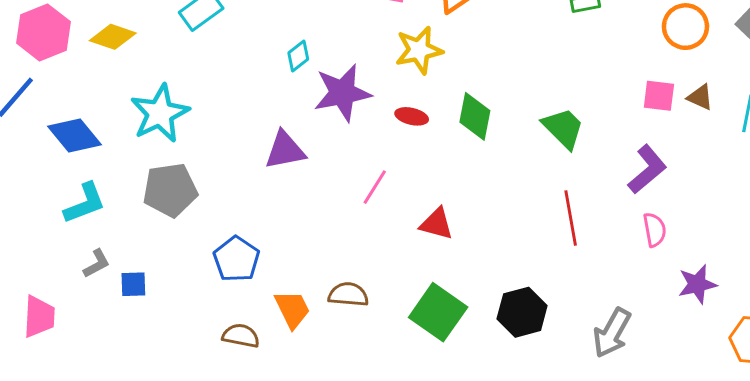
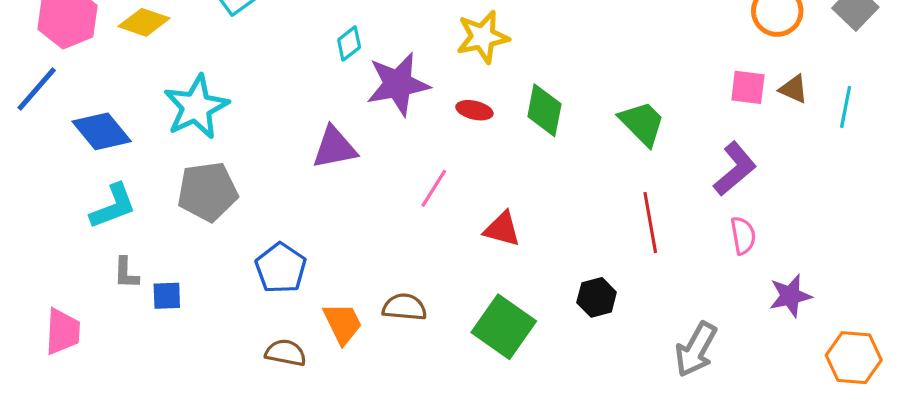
gray L-shape: (97, 264) -> (126, 273), turned 120
black hexagon: (522, 312) -> (597, 297), moved, size x0.7

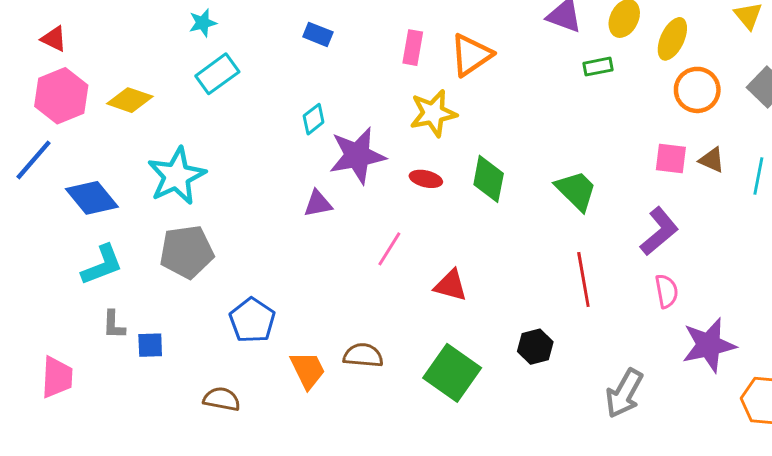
purple triangle: (334, 148) -> (318, 204), moved, size x0.7
purple star: (790, 296) -> (709, 345), size x1.4
brown semicircle: (286, 353) -> (222, 399), moved

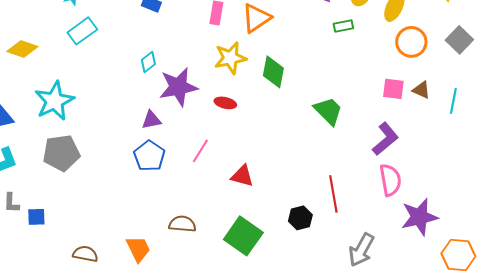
green diamond: (489, 179) -> (273, 72), moved
red line: (583, 280) -> (333, 194), moved
pink semicircle: (667, 291) -> (390, 180), size x1.4
blue pentagon: (252, 320) -> (149, 156), moved
orange trapezoid: (308, 370) -> (138, 249), moved

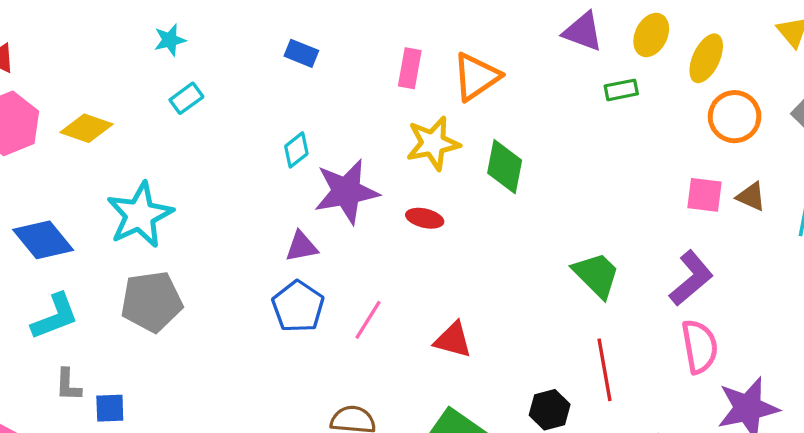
cyan rectangle: (82, 31) -> (186, 98), size x0.7
green trapezoid: (328, 111) -> (596, 275), moved
pink line: (200, 151) -> (368, 320), moved

